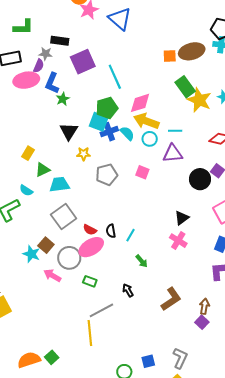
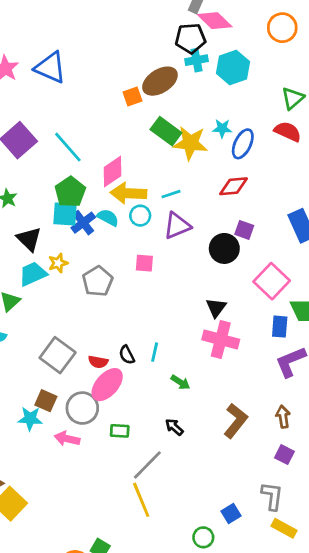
cyan trapezoid: (59, 184) -> (33, 274), moved
pink cross: (178, 241) -> (221, 340), size x1.4
purple square: (202, 322) -> (284, 455), moved

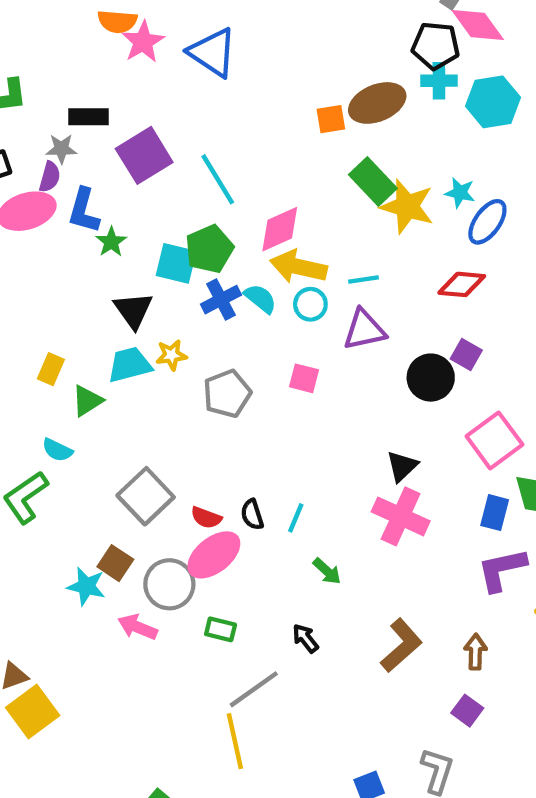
cyan square: (65, 214) -> (176, 263), moved

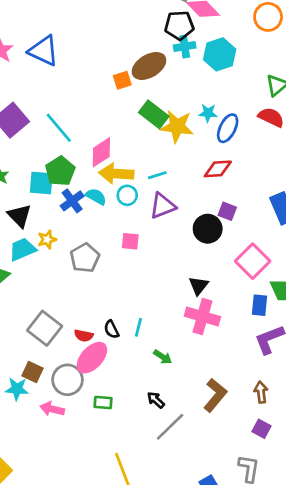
gray line: (254, 689) -> (170, 427), moved

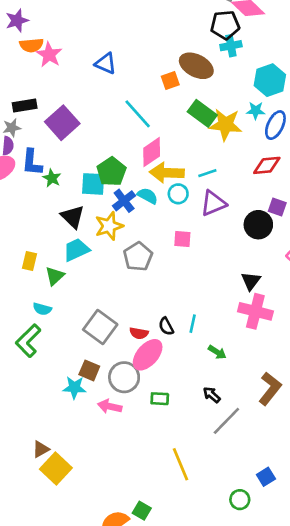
blue triangle: (44, 51) -> (106, 63), moved, size x0.7
cyan hexagon: (220, 54) -> (270, 80), moved
brown ellipse: (149, 66) -> (196, 66), turned 60
cyan line: (59, 128) -> (138, 114), moved
yellow star: (47, 239) -> (109, 226), moved, size x1.5

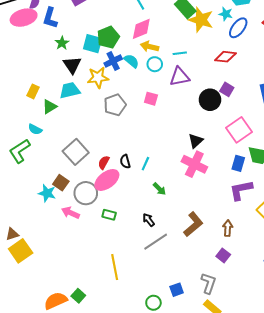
yellow arrow: (167, 173) -> (150, 47), size x0.7
green star: (52, 178) -> (62, 43), moved
red semicircle: (139, 333) -> (104, 162), turned 96

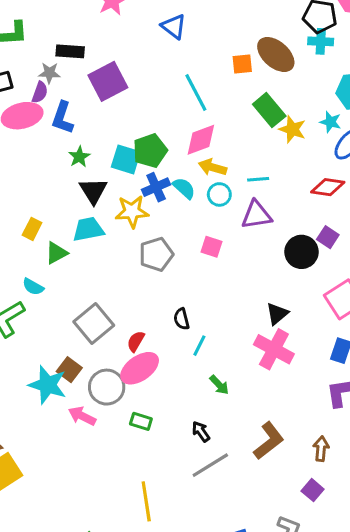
yellow star: (201, 20) -> (292, 129), size x0.7
black semicircle: (125, 162) -> (181, 319), moved
cyan star: (47, 193) -> (48, 385), size x1.4

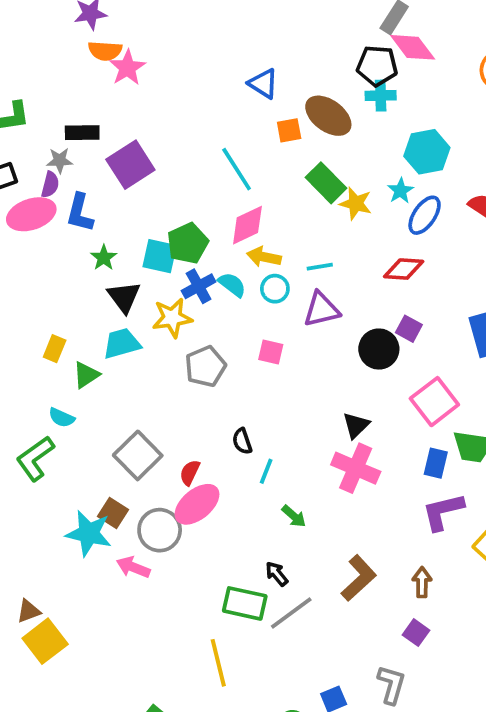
blue triangle: (174, 26) -> (263, 84), moved
cyan star: (331, 122) -> (400, 191), turned 30
green rectangle: (141, 421) -> (245, 603), moved, size x1.6

